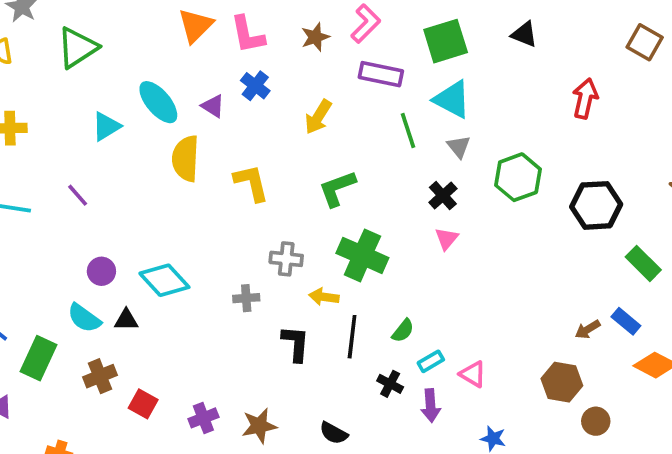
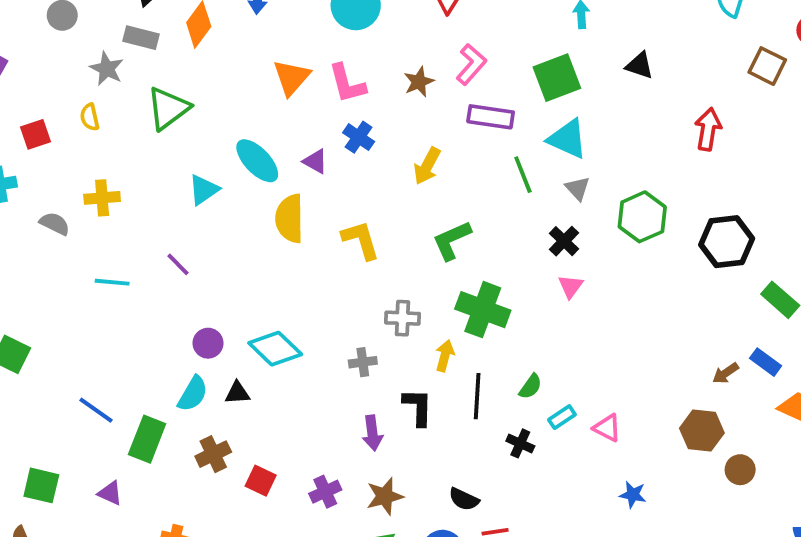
yellow arrow: (324, 297) -> (445, 356), turned 100
cyan semicircle: (84, 318) -> (193, 394), turned -92
purple arrow: (431, 406) -> (372, 433), moved

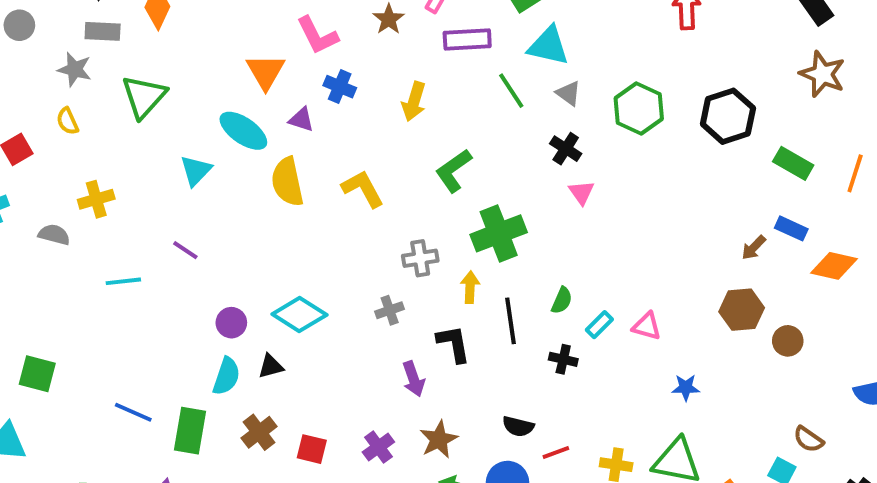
orange triangle: (292, 77) -> (266, 72), moved
green cross: (483, 310) -> (499, 233), turned -30

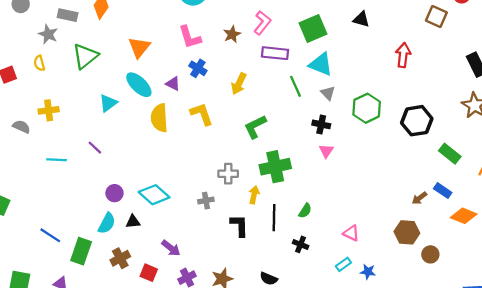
orange triangle: (266, 72) -> (139, 47), moved
black cross: (566, 149) -> (321, 124), turned -30
yellow L-shape: (363, 189) -> (202, 114), moved
cyan rectangle: (599, 325) -> (343, 264), moved
purple arrow: (414, 379) -> (171, 248), moved, turned -42

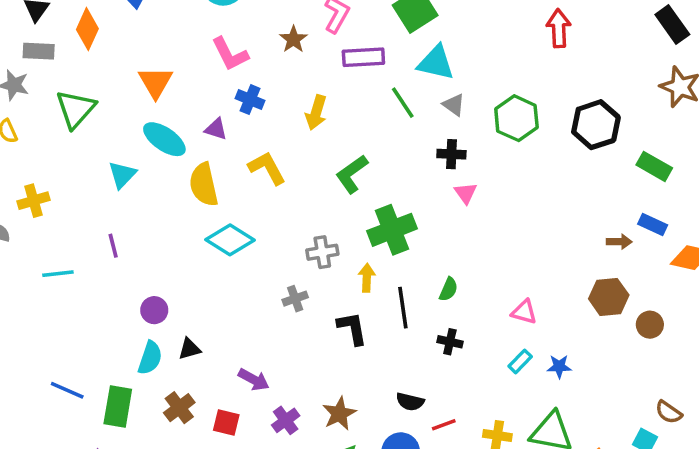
purple line: (95, 148) -> (113, 246), turned 42
cyan diamond: (154, 195) -> (230, 240), moved
brown arrow: (419, 198) -> (619, 242), turned -133

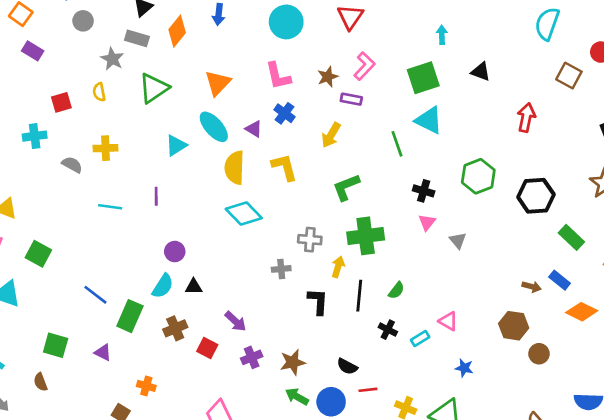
purple rectangle: (363, 57) -> (351, 99), moved, size x0.7
gray triangle: (454, 105) -> (458, 240), moved
cyan rectangle: (520, 361) -> (420, 338), moved

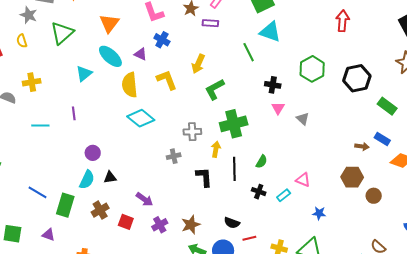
yellow arrow: (331, 135) -> (198, 64), moved

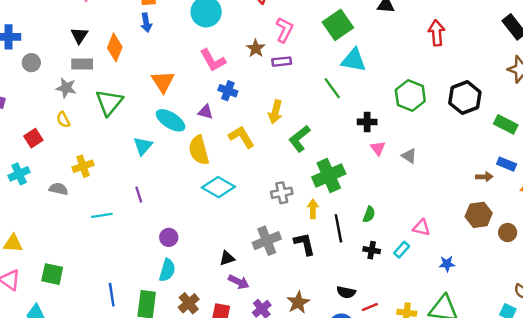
gray cross: (174, 156) -> (267, 241), moved, size x1.6
black triangle: (110, 177) -> (227, 258), moved
blue line: (38, 192) -> (112, 295), turned 60

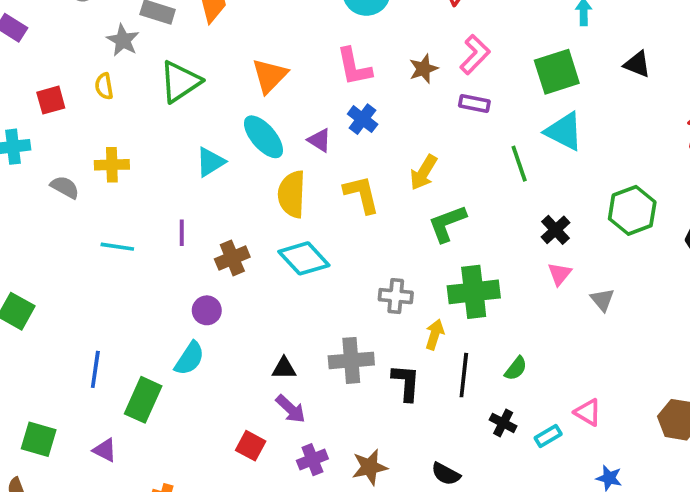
purple rectangle: (282, 62) -> (474, 103), moved
black cross: (367, 122) -> (555, 230), turned 30
brown cross: (189, 303) -> (232, 258), moved

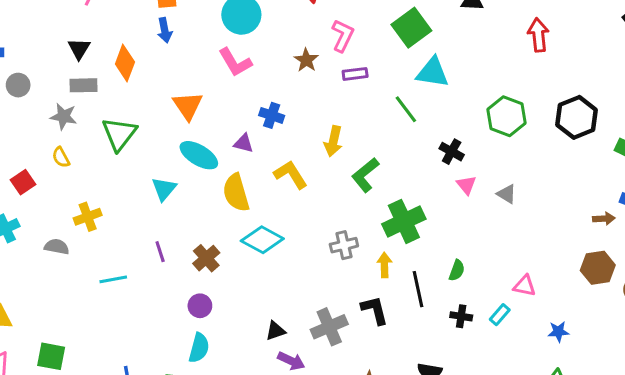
pink L-shape: (354, 67) -> (235, 62), moved
gray cross: (351, 360) -> (329, 327), moved

